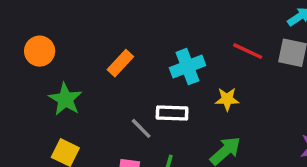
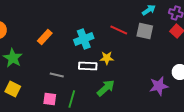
white rectangle: (172, 113) -> (88, 66), moved
gray line: (141, 128) -> (57, 75), turned -32

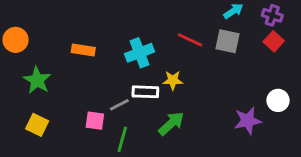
orange rectangle: (45, 37) -> (83, 50), turned 56
gray line: (57, 75) -> (119, 105), moved, turned -40
pink square: (50, 99) -> (95, 121), moved

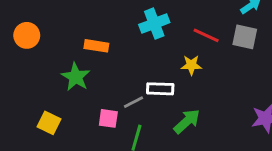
cyan cross: (140, 53) -> (154, 24), moved
green star: (37, 80) -> (76, 77), moved
yellow star: (173, 80) -> (191, 65), moved

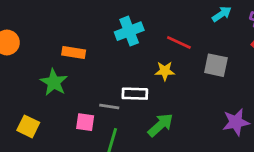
gray square: (245, 37) -> (216, 65), moved
gray line: (133, 102) -> (109, 107), turned 36

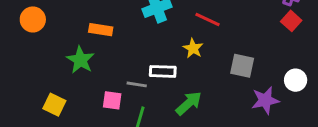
gray square: (216, 65) -> (242, 66), moved
yellow star: (165, 71) -> (193, 48), turned 30

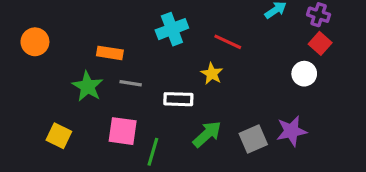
gray square: (242, 66) -> (253, 139), moved, turned -35
white circle: (296, 80) -> (304, 74), moved
gray line: (137, 84) -> (131, 83), moved
pink square: (112, 100) -> (123, 131), size x1.4

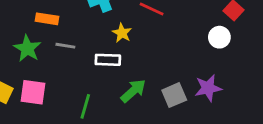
yellow star: (212, 74) -> (122, 33), moved
pink square: (123, 131) -> (33, 92), moved

